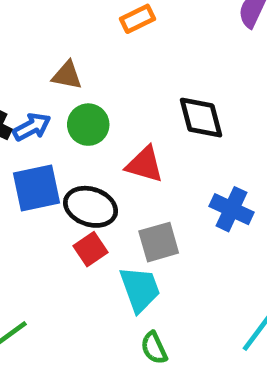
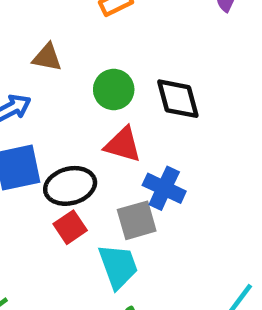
green circle: (88, 125) -> (114, 90), moved
black ellipse: (91, 207) -> (70, 186), turned -33
blue cross: (232, 209) -> (164, 188), moved

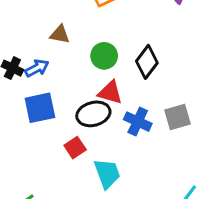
black diamond: (178, 99) -> (147, 62), turned 52
black ellipse: (70, 186) -> (93, 114), moved
gray square: (137, 220) -> (177, 117), moved

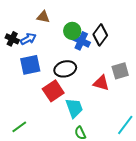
red triangle: (110, 93) -> (101, 83), moved
blue cross: (138, 122) -> (81, 41), moved
red square: (75, 148) -> (53, 91), size x1.5

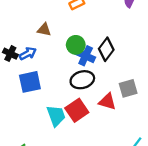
black ellipse: (65, 69) -> (82, 80), moved
red square: (53, 91) -> (77, 110), moved
cyan trapezoid: (74, 108) -> (56, 116), moved

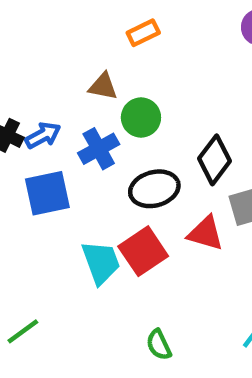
brown triangle: (44, 30) -> (103, 86), moved
black diamond: (106, 49) -> (214, 160), moved
blue cross: (86, 56) -> (99, 149), moved, turned 36

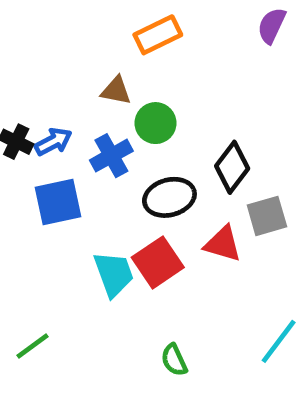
orange rectangle: (143, 33) -> (158, 35), size x1.4

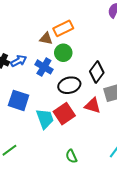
orange rectangle: (158, 35) -> (63, 28), moved
blue cross: (111, 156) -> (44, 67), turned -30
blue square: (58, 202) -> (19, 100), moved, turned 30

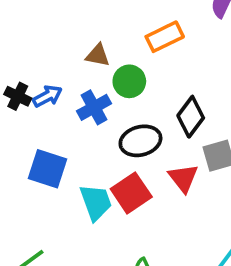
orange rectangle: (63, 28) -> (165, 37), moved
blue cross: (44, 67) -> (94, 107), turned 30
red triangle: (93, 106) -> (183, 178), turned 36

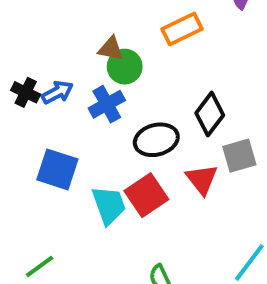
green circle: (129, 81) -> (125, 67), moved

